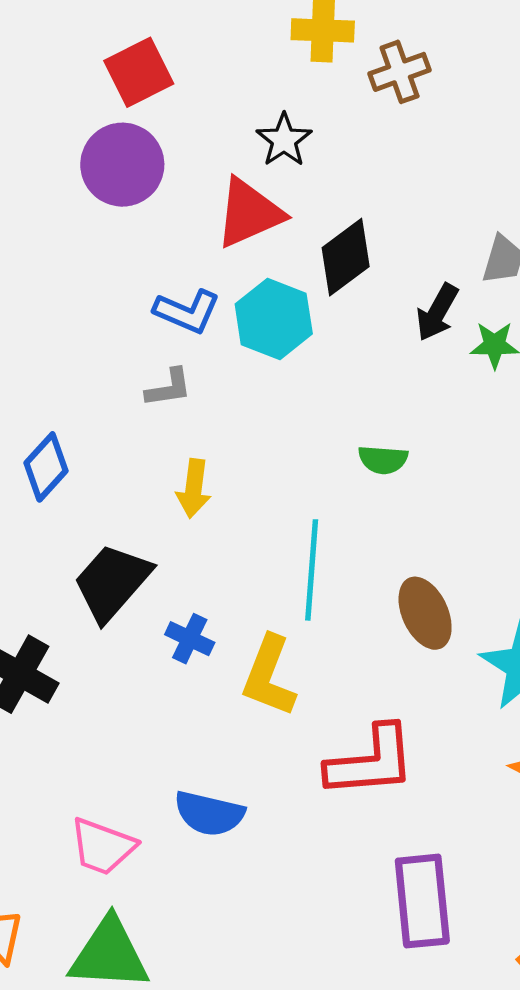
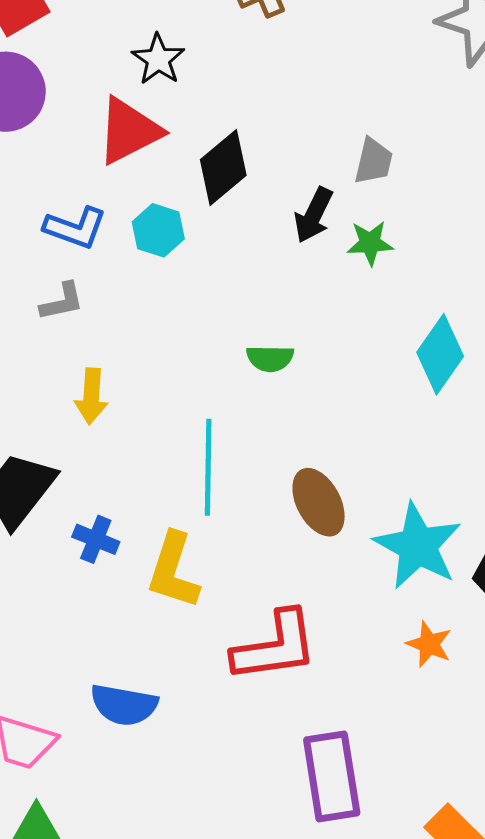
cyan hexagon: (274, 319) -> (158, 230), size x0.7

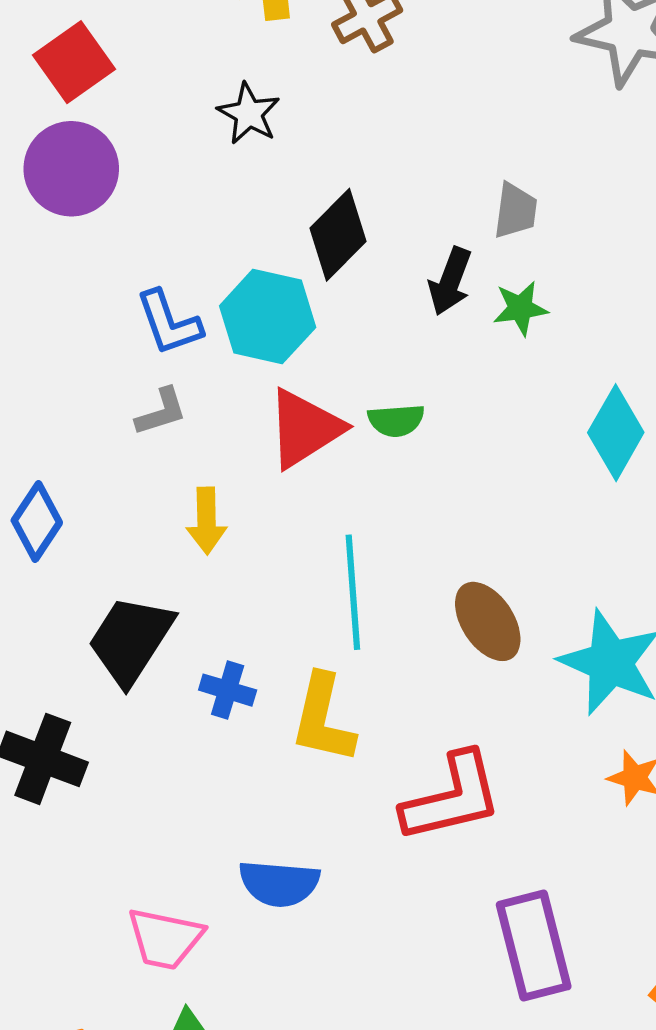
red triangle: (129, 131) -> (305, 428), moved
blue L-shape: (75, 228) -> (169, 323), turned 56
cyan hexagon: (158, 230) -> (268, 317), size x1.5
green semicircle: (270, 358) -> (396, 420), moved

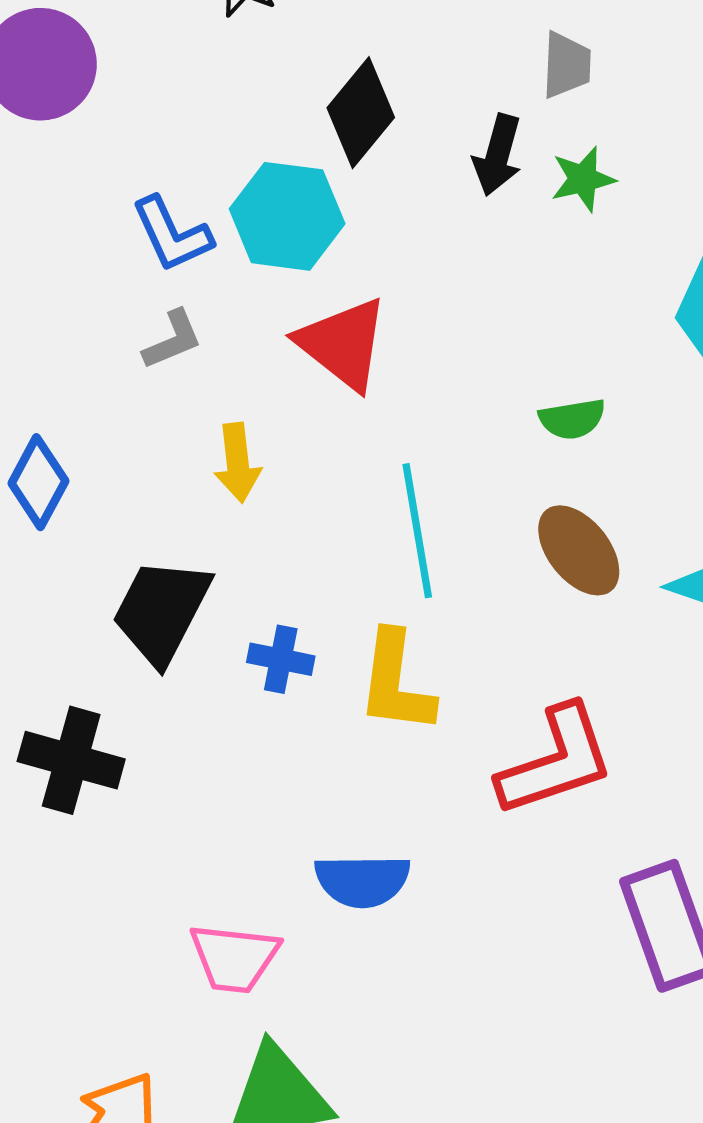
green semicircle: (396, 420) -> (572, 419), moved
red triangle: (305, 428) -> (343, 344), turned -44

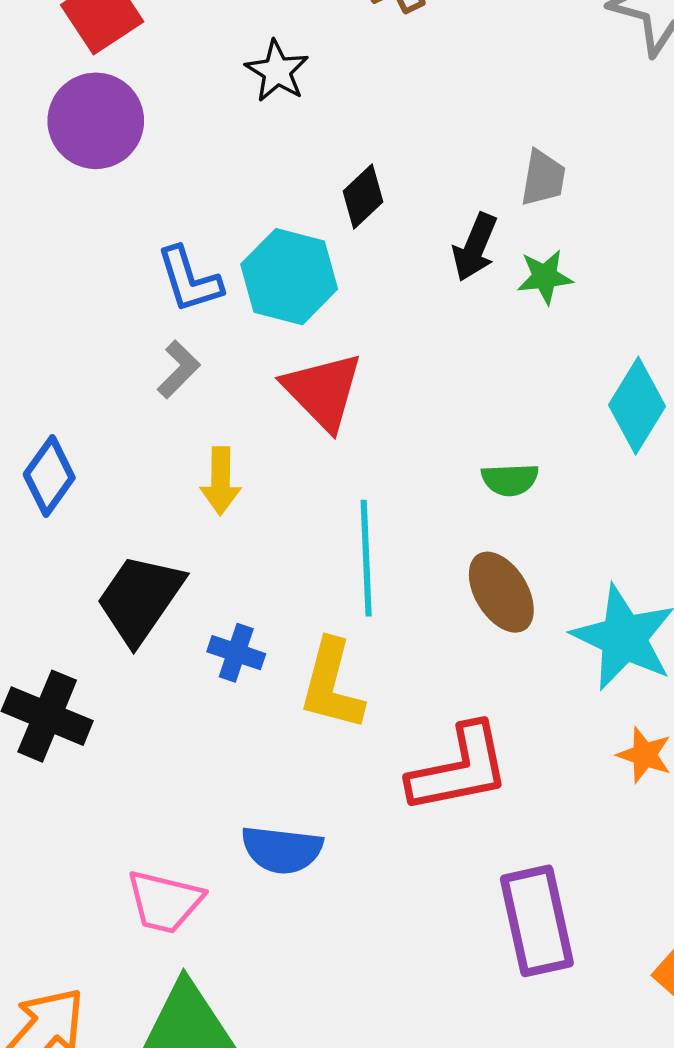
black diamond: (361, 113) -> (363, 196), size x0.7
gray L-shape: (173, 340) -> (179, 369), turned -30

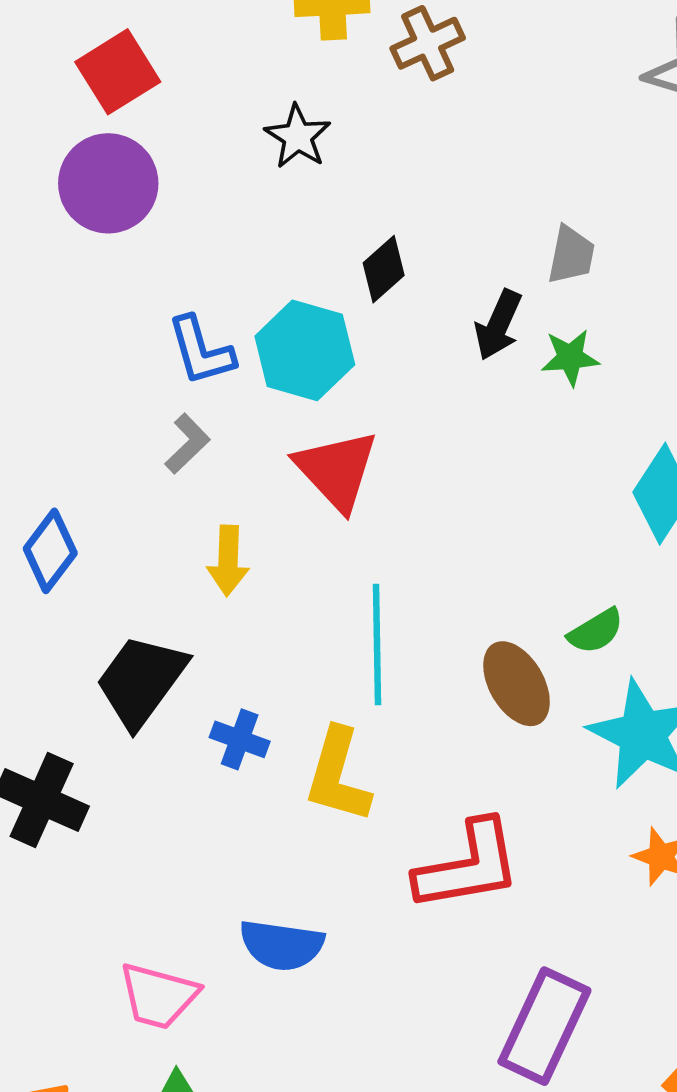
green semicircle: (510, 480) -> (596, 631), moved, turned -30
purple rectangle: (537, 921) -> (544, 1026), turned 36

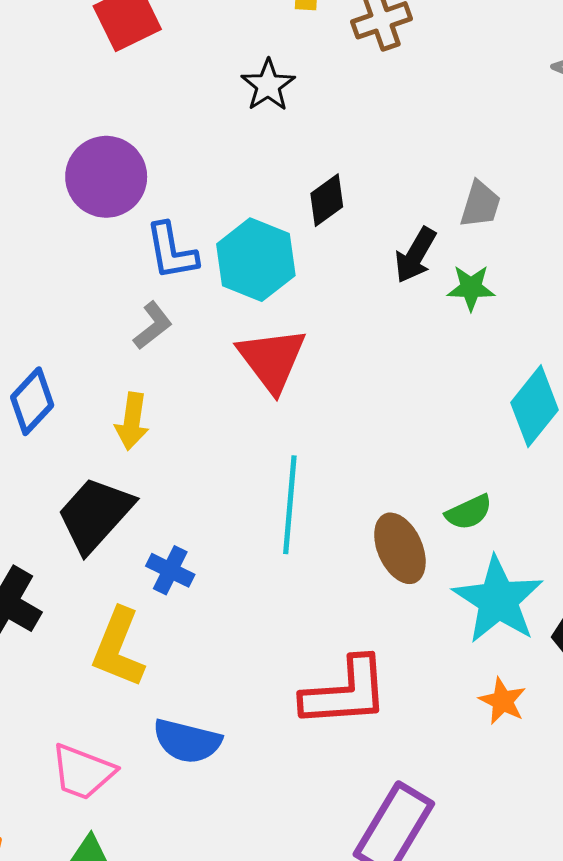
purple circle: (108, 183) -> (106, 177), moved
yellow arrow: (228, 561) -> (132, 421), moved
yellow L-shape: (338, 775) -> (118, 648), moved

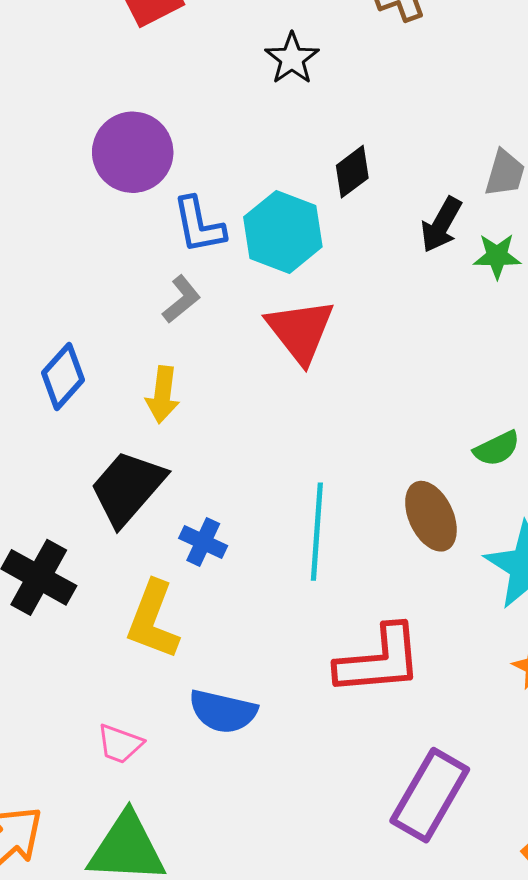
cyan line: (290, 505) -> (317, 532), moved
green semicircle: (469, 512) -> (497, 449), moved
pink trapezoid: (83, 772) -> (120, 744), size x0.7

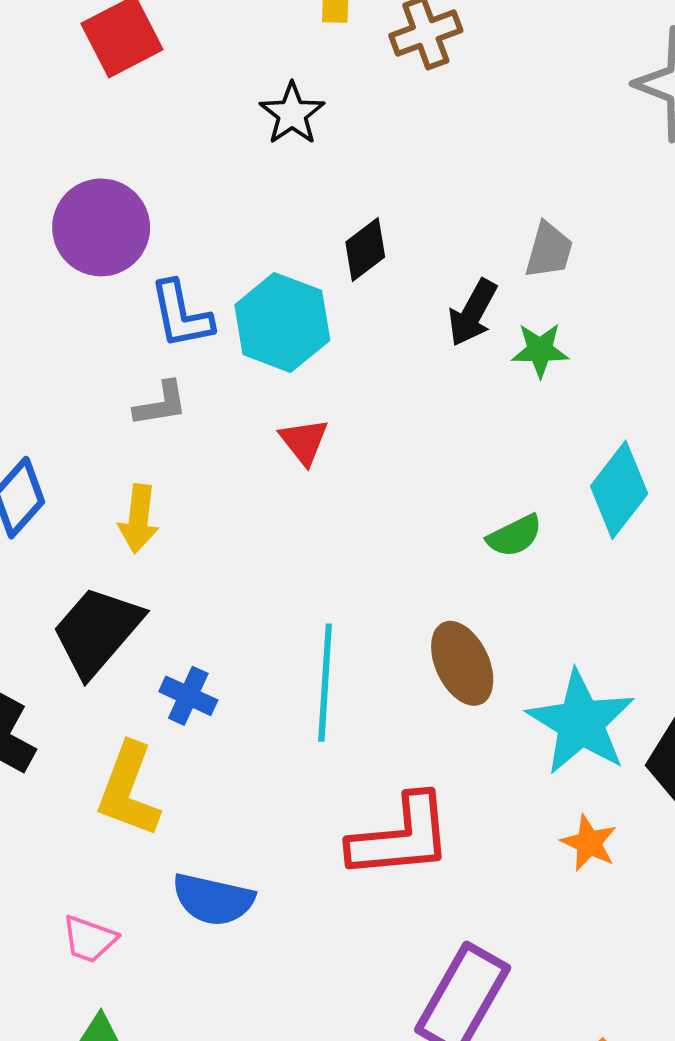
gray L-shape: (181, 299) -> (161, 404), turned 30
red triangle: (300, 331) -> (304, 441), size x0.6
green semicircle: (497, 449) -> (515, 536), moved

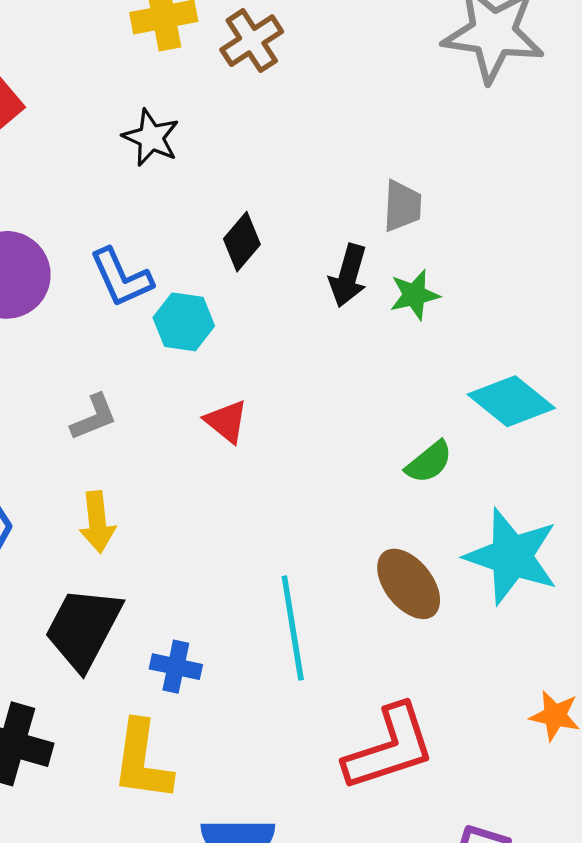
blue L-shape: (181, 315) -> (121, 278), moved
cyan hexagon: (282, 322) -> (184, 322), size x0.7
cyan diamond: (619, 490) -> (511, 401), turned -76
cyan star: (581, 722) -> (512, 556), moved

